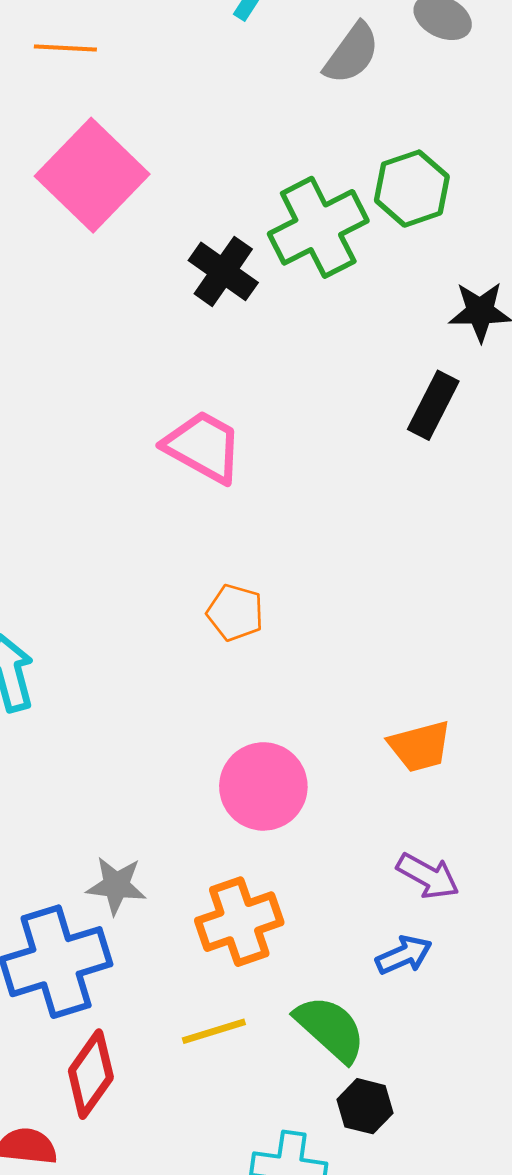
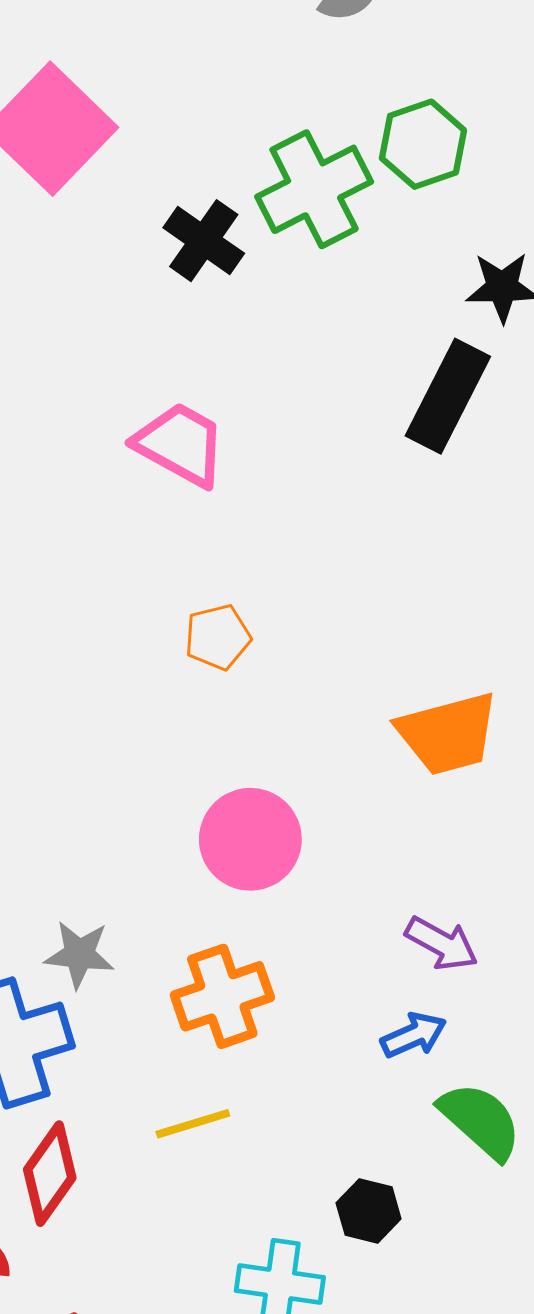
black rectangle: (433, 405) -> (448, 396), size x1.4
orange pentagon: (235, 613) -> (218, 637), turned -30
orange trapezoid: (420, 746) -> (448, 734), moved, size x1.4
green semicircle: (330, 1029) -> (480, 1121), moved

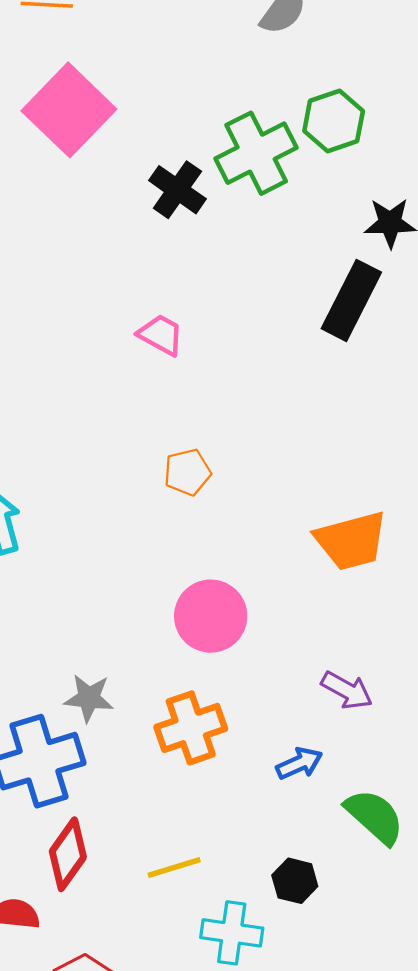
pink trapezoid: (180, 444) -> (161, 335), size x0.7
blue arrow: (414, 1035) -> (299, 763), moved
yellow line: (193, 1124) -> (174, 867), moved

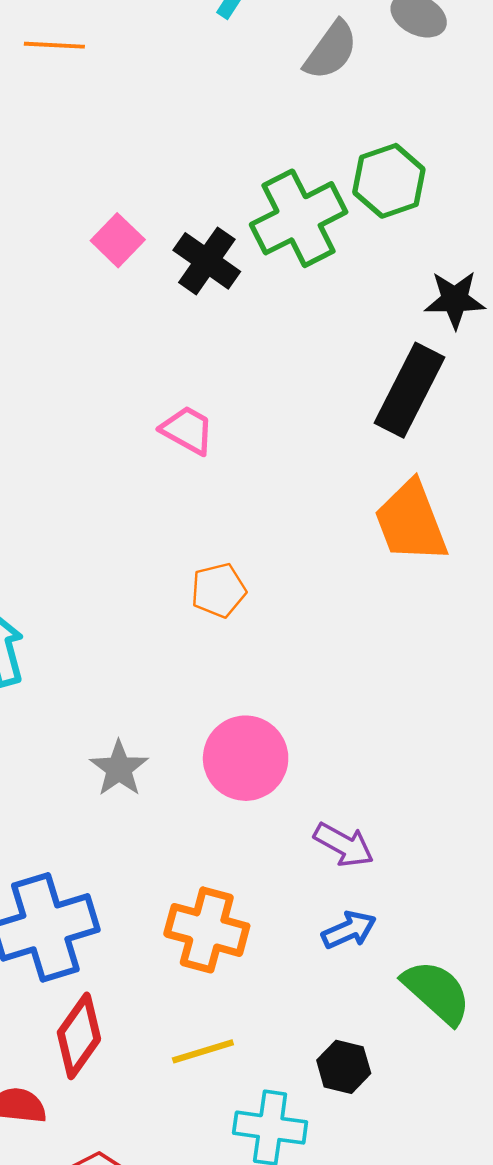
pink square: (69, 110) -> (118, 240), moved, size x0.5
orange trapezoid: (351, 541) -> (411, 522), moved, turned 84
purple arrow: (347, 690) -> (344, 845), moved
gray star: (89, 698) -> (119, 769), moved, turned 30
orange cross: (191, 728) -> (207, 930), moved, turned 34

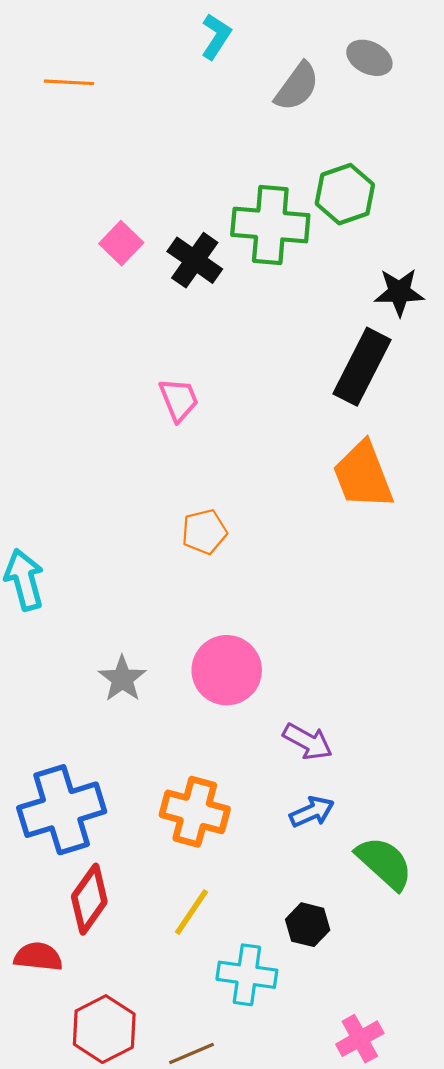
green cross: (299, 218) -> (270, 225), turned 32
pink trapezoid: (187, 430) -> (179, 400), turned 39
yellow line: (203, 1051) -> (192, 912), turned -39

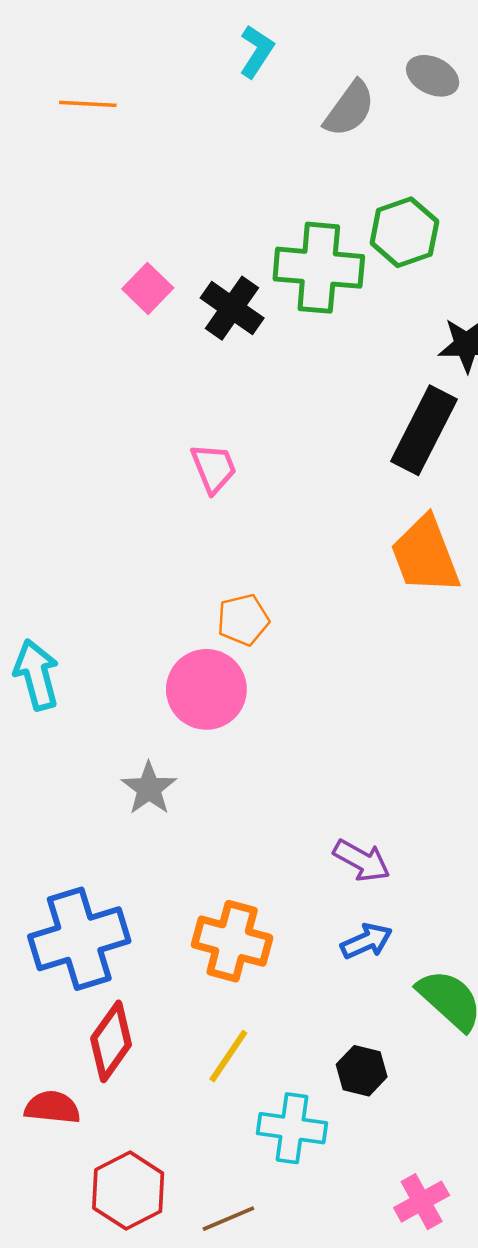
pink circle: (227, 670) -> (206, 689), moved

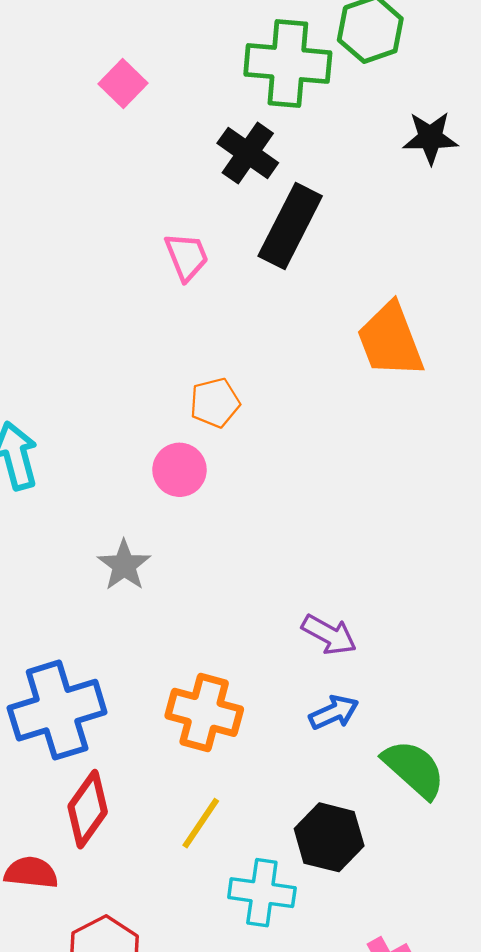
black cross: (232, 308) -> (248, 153), moved
black rectangle: (424, 430) -> (290, 226), moved
pink circle: (206, 689) -> (180, 470), size x0.7
black hexagon: (362, 1071) -> (329, 837), size x1.4

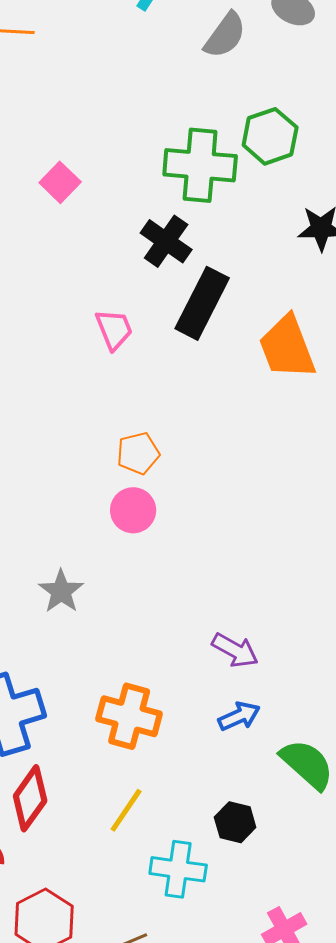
orange trapezoid: (390, 340) -> (287, 347), moved
pink circle: (180, 470) -> (133, 510), moved
black hexagon: (329, 837) -> (235, 822), size x0.7

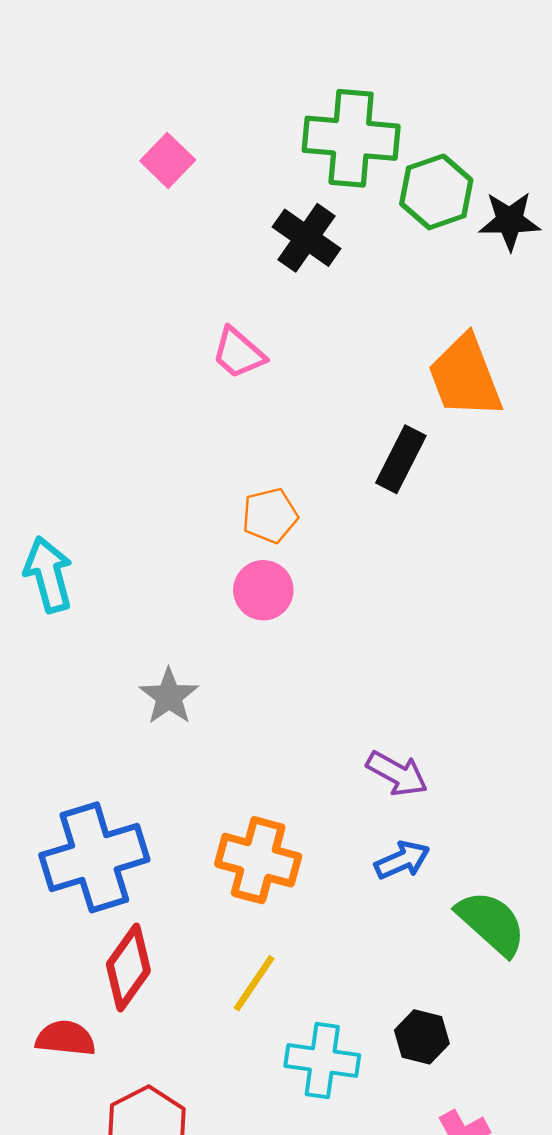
green hexagon: (270, 136) -> (436, 192), moved
black rectangle: (202, 303) -> (401, 459), moved, size x0.7
pink trapezoid: (114, 329) -> (238, 353), turned 153
black hexagon: (235, 822) -> (422, 1037), moved

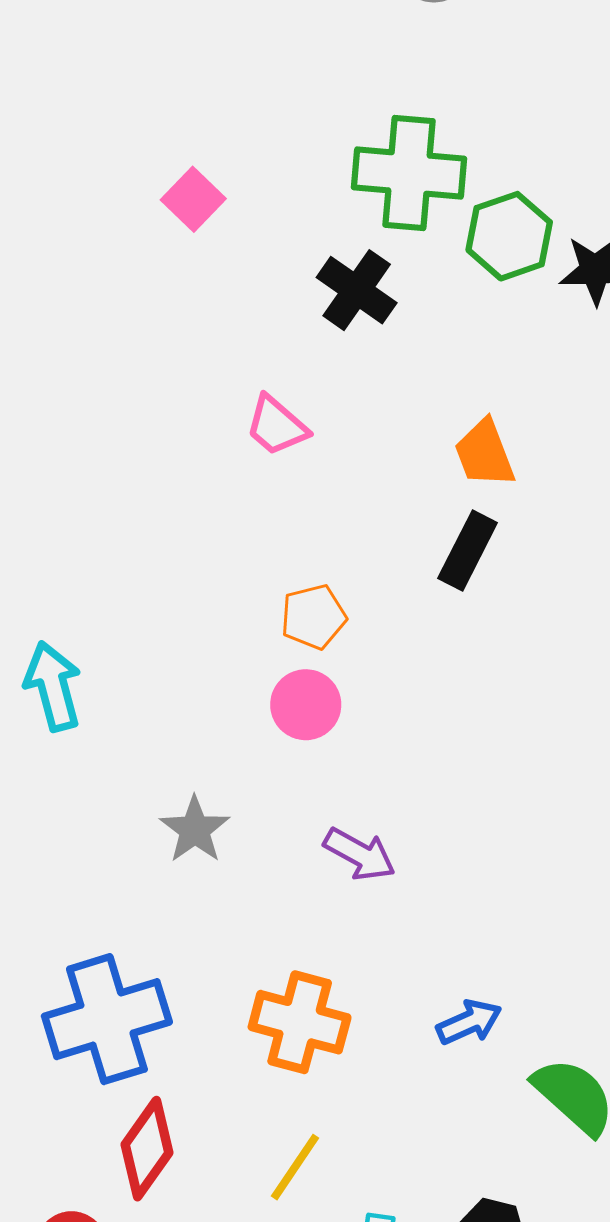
orange trapezoid: (465, 377) -> (485, 453), moved, size x0.7
purple arrow: (397, 774) -> (360, 854), moved

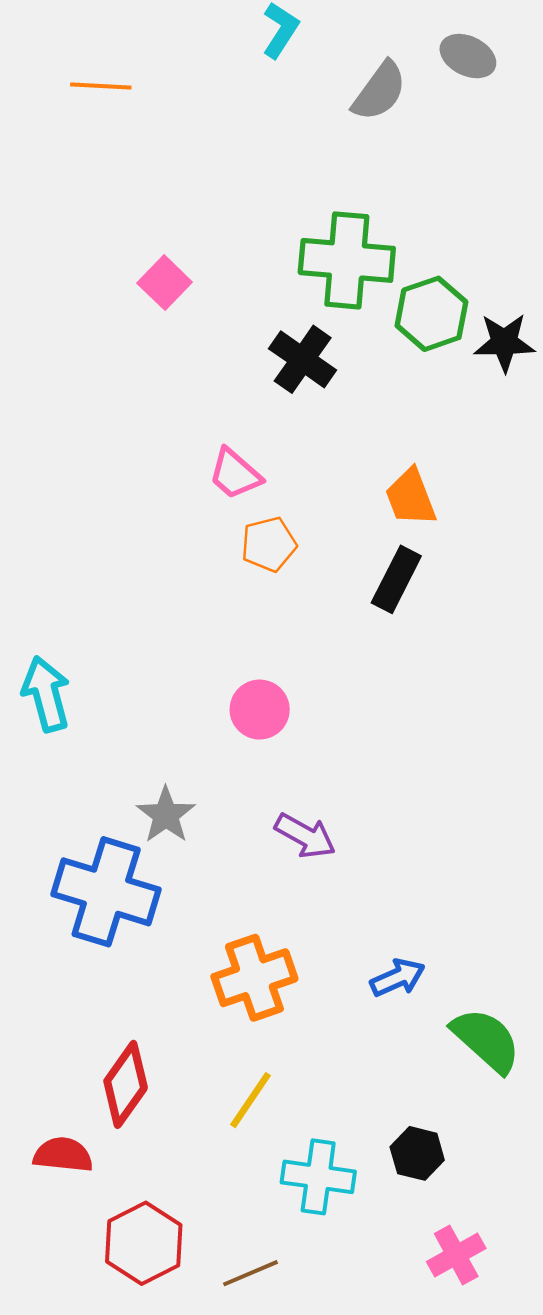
orange pentagon: (313, 617) -> (269, 544), moved
blue cross: (107, 1019) -> (106, 892), moved, turned 34
orange cross: (300, 1022) -> (254, 978), turned -34

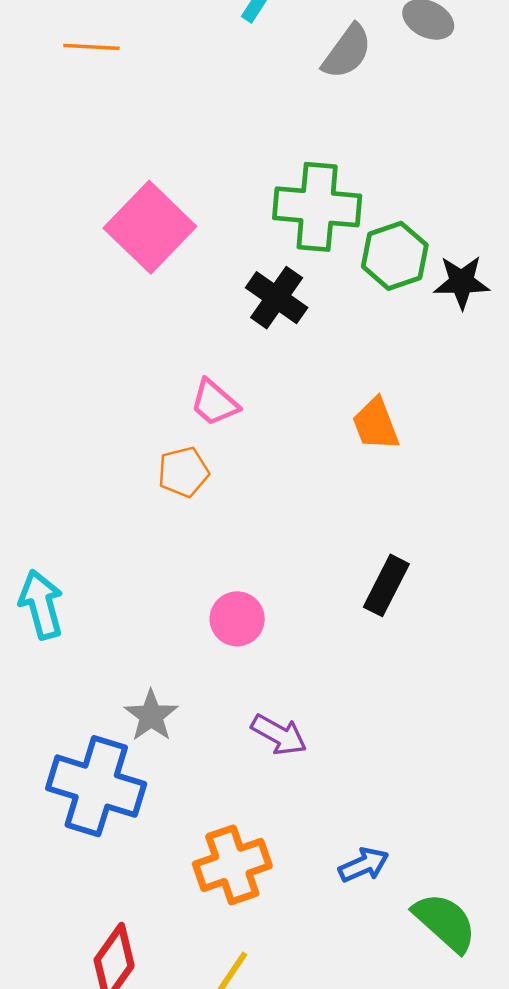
pink square: (165, 283) -> (150, 227), size x1.8
orange pentagon: (269, 544) -> (183, 472), moved
black rectangle: (396, 579) -> (386, 585), moved

